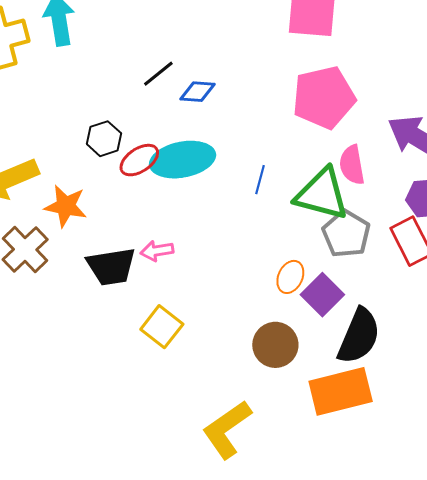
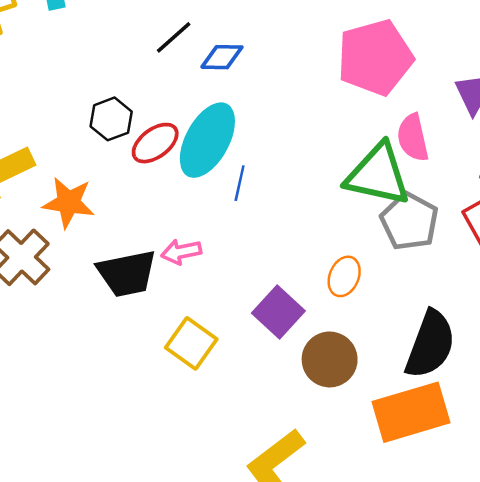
cyan ellipse: (183, 160) -> (207, 140), turned -48
blue line: (260, 180) -> (240, 183), moved
purple square: (322, 295) -> (278, 312), moved

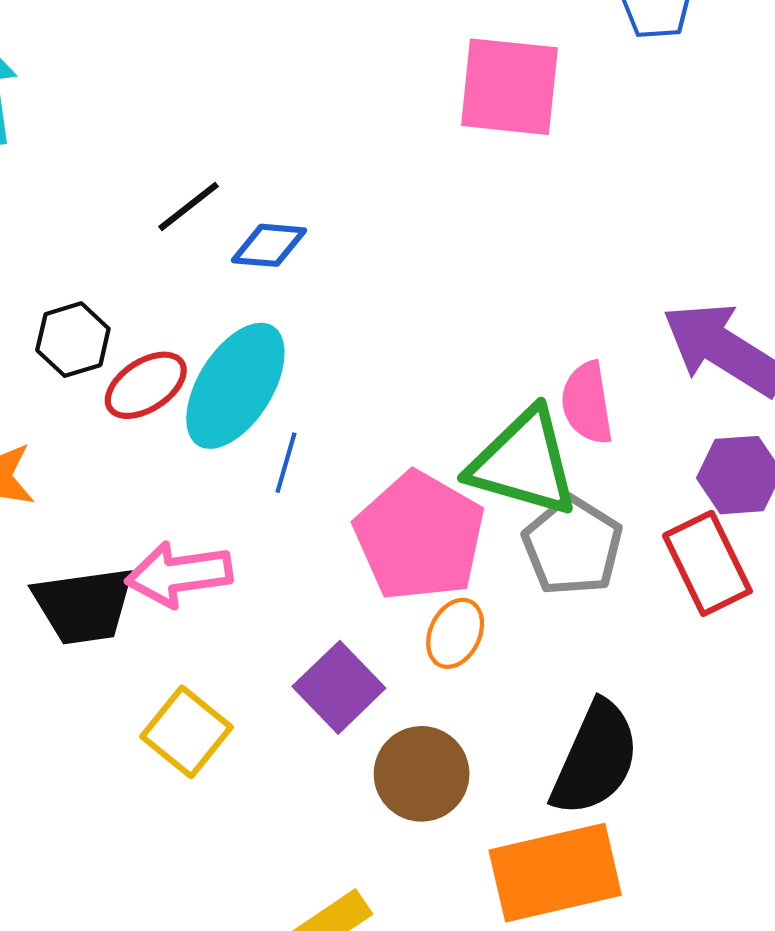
pink pentagon: (375, 57) -> (420, 536), moved, turned -30
pink arrow: (181, 252) -> (179, 574), size x1.5

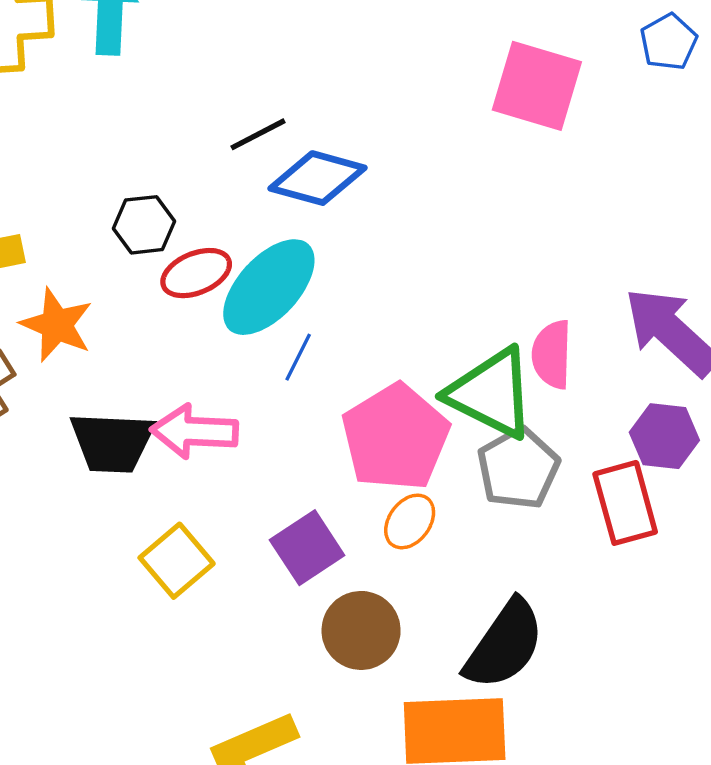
blue diamond: (269, 245) -> (317, 178), size x1.5

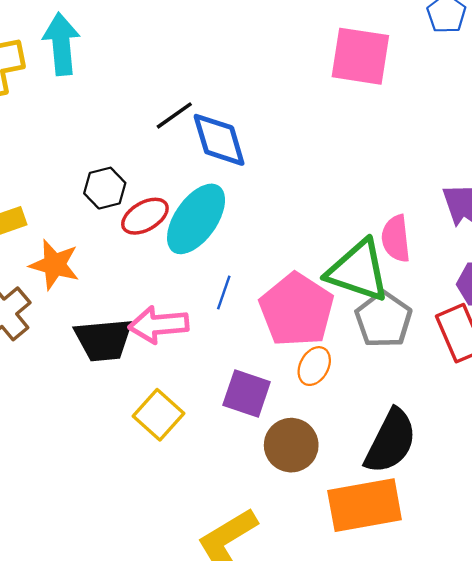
blue diamond: (317, 178) -> (219, 140), turned 66
blue line: (298, 357) -> (224, 293), moved
purple square: (307, 548) -> (247, 394), turned -30

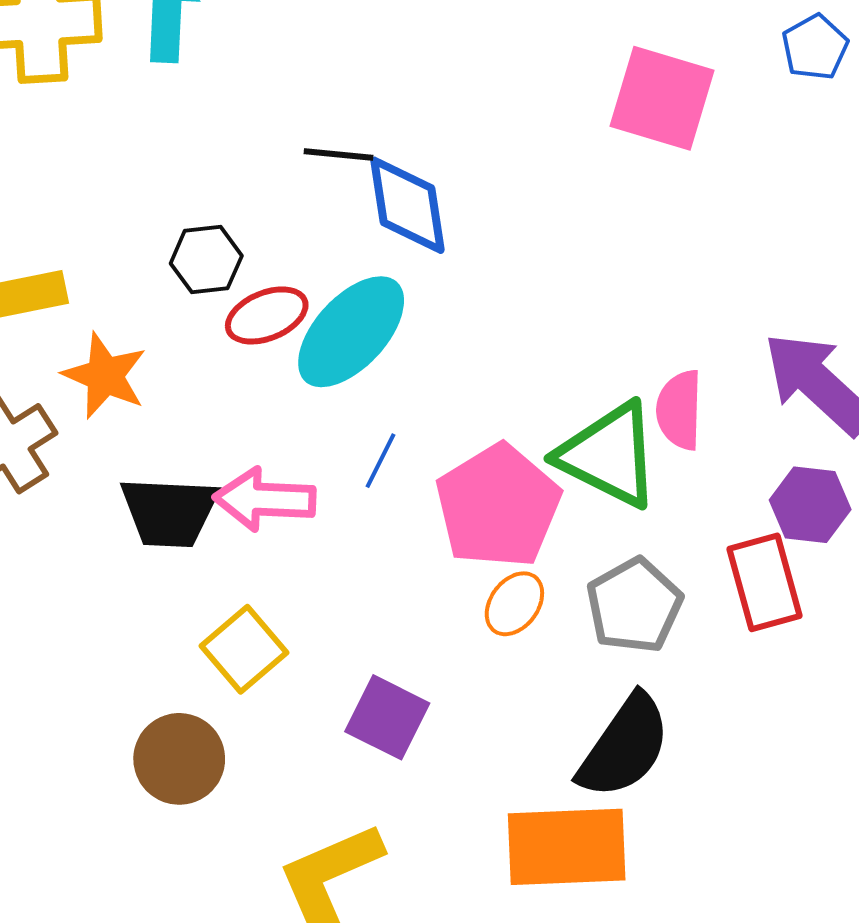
black line: (174, 115) -> (338, 155), turned 33
gray pentagon: (384, 320) -> (634, 606), moved
purple square: (247, 394) -> (387, 717), moved
brown circle: (291, 445) -> (179, 759), moved

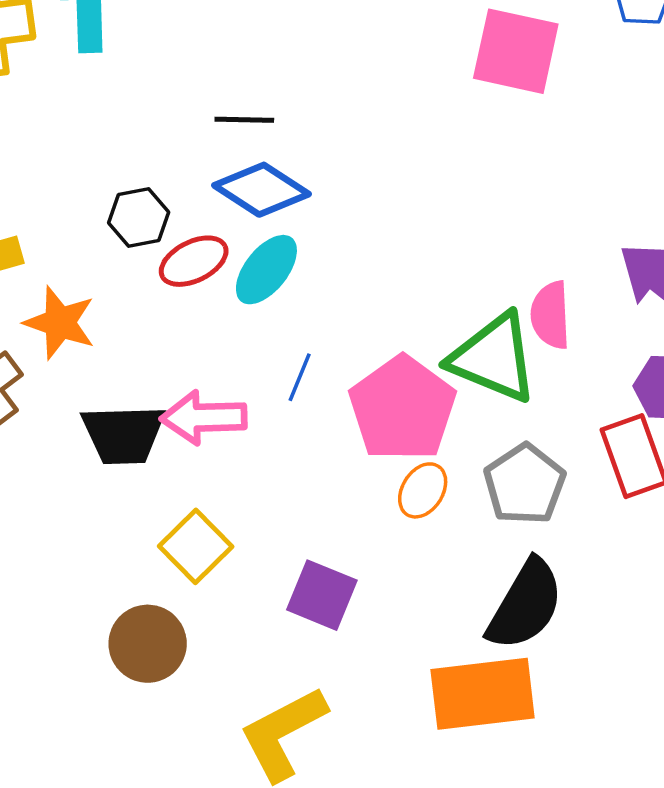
blue diamond: (408, 205) -> (261, 190), moved, turned -44
cyan ellipse: (351, 332) -> (266, 270), size x0.7

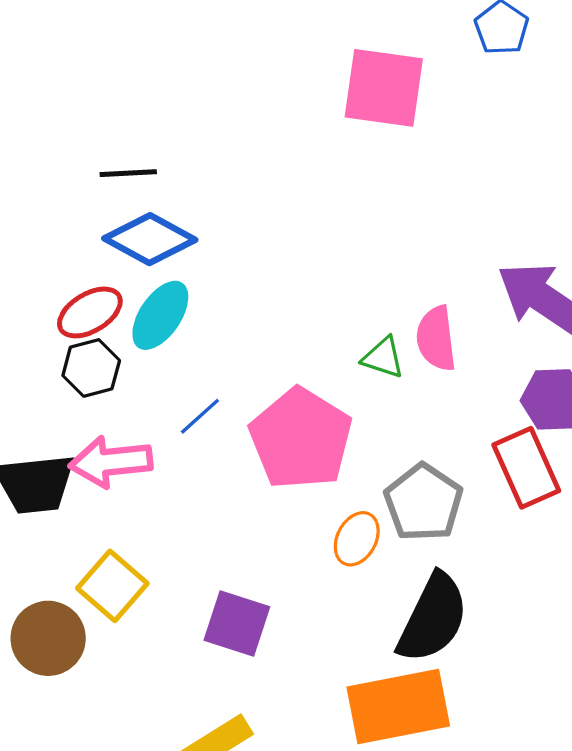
black hexagon: (139, 217) -> (91, 368), moved
green triangle: (494, 358) -> (383, 358), moved, size x0.5
blue line: (300, 377) -> (200, 416), turned 30
orange ellipse: (423, 490) -> (357, 539), moved
brown circle: (148, 644) -> (48, 638), moved

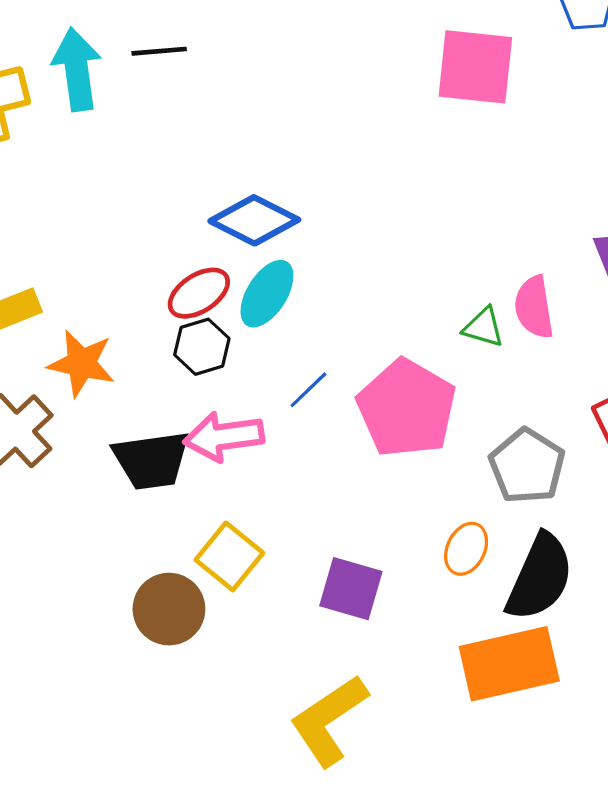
black line: (128, 173) -> (159, 51), moved
orange ellipse: (357, 539) -> (466, 549), moved

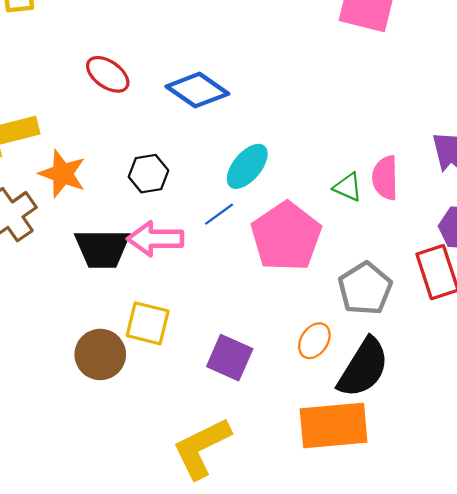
red ellipse: (199, 293) -> (108, 74), moved, turned 60
cyan ellipse: (267, 294) -> (247, 166), moved
yellow square: (229, 556) -> (148, 323), turned -33

